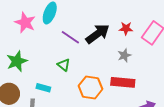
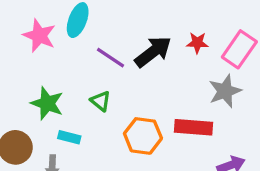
gray star: (124, 55) -> (225, 91), moved, size x1.5
green star: (17, 61) -> (47, 103), moved, turned -30

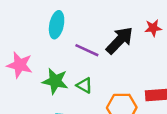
pink star: (39, 36) -> (20, 65), moved
green star: (47, 103) -> (55, 81), moved

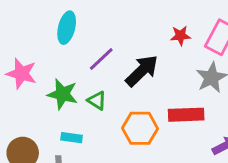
black arrow: (120, 40) -> (142, 71), moved
purple line: (87, 50) -> (101, 59), turned -70

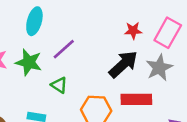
black arrow: (142, 71) -> (123, 64), moved
green star: (63, 94) -> (29, 62), moved

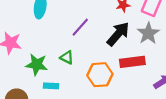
purple line: (64, 49) -> (80, 27), moved
green star: (29, 62) -> (37, 65), moved

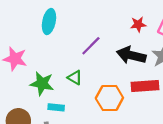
black arrow: (118, 34) -> (131, 55), turned -120

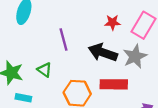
purple line: (91, 46) -> (63, 40), turned -65

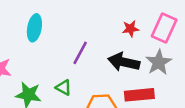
purple line: (63, 40) -> (80, 53), turned 50

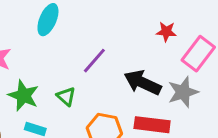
red star: (131, 29) -> (166, 32), moved

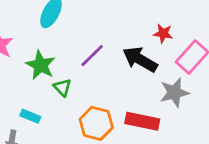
black arrow: (143, 83) -> (140, 60), moved
green star: (23, 96) -> (41, 65), moved

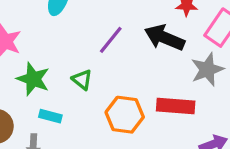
green star: (41, 65) -> (33, 79), moved

